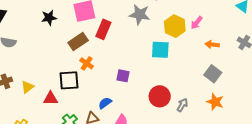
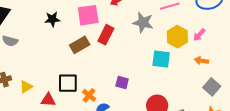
orange arrow: (212, 45) -> (201, 61), moved
orange cross: (87, 63) -> (89, 95), moved

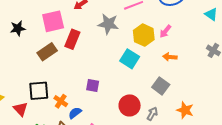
cyan square: (161, 59) -> (130, 59), turned 30
gray square: (212, 87) -> (161, 86), moved
red triangle: (48, 100) -> (21, 109), turned 49

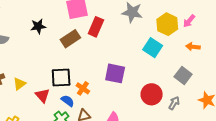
black star: (18, 28) -> (38, 26), moved
purple square: (93, 85) -> (115, 73), size x1.5
blue semicircle: (75, 113) -> (68, 101), moved, turned 72

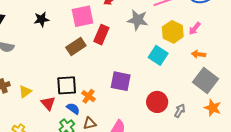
black star: (38, 26) -> (41, 19), moved
gray square: (183, 75) -> (205, 81), moved, size x1.4

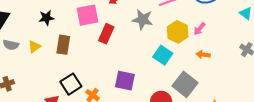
brown rectangle: (76, 46) -> (63, 45), moved, turned -48
gray square: (205, 81) -> (185, 84), moved
black square: (67, 85) -> (71, 84), turned -30
yellow triangle: (25, 92) -> (34, 47), moved

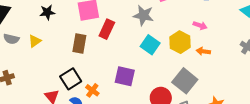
pink arrow: (199, 29) -> (200, 25), turned -112
yellow hexagon: (178, 32) -> (180, 42), moved
brown rectangle: (63, 45) -> (79, 44), moved
cyan square: (163, 55) -> (150, 45), moved

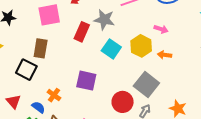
red rectangle: (107, 29) -> (82, 32), moved
black square: (71, 79) -> (26, 70), moved, turned -30

